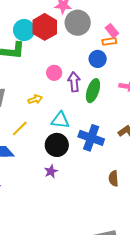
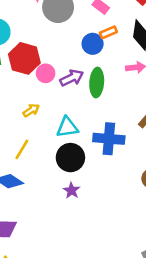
red hexagon: (45, 27) -> (24, 58), moved
orange rectangle: (109, 41) -> (108, 32), moved
purple arrow: (74, 82) -> (72, 78), turned 84

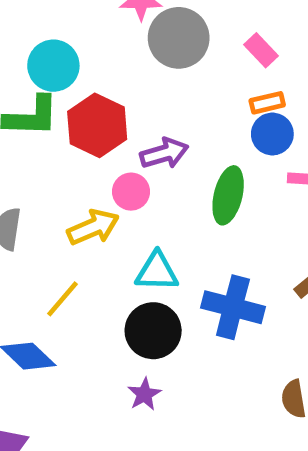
blue circle: (93, 44) -> (272, 134), moved
pink circle: (46, 73) -> (131, 192), moved
purple arrow: (72, 78) -> (164, 153), moved
yellow arrow: (31, 110) -> (93, 227), size x1.5

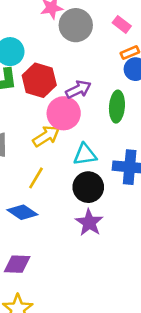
pink circle: (131, 192) -> (64, 113), size x1.6
purple star: (144, 394) -> (89, 223), size x1.5

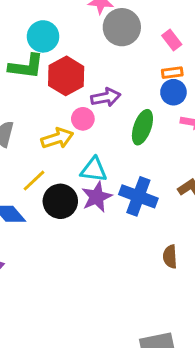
pink circle: (64, 113) -> (83, 119), size x0.6
black circle: (88, 187) -> (60, 201), moved
purple star: (89, 223) -> (97, 197), moved

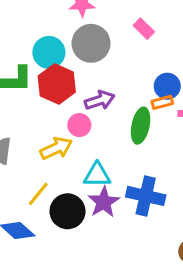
gray circle: (122, 27) -> (91, 43), moved
cyan circle: (43, 36) -> (49, 52), moved
pink rectangle: (172, 40) -> (144, 29), moved
orange rectangle: (172, 73) -> (162, 102), moved

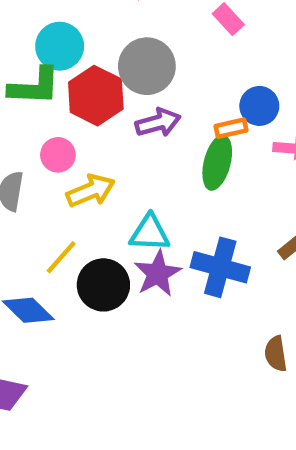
gray circle: (91, 43) -> (147, 66), moved
cyan circle: (49, 52) -> (60, 46), moved
orange rectangle: (162, 102) -> (231, 128), moved
pink circle: (79, 125) -> (58, 155), moved

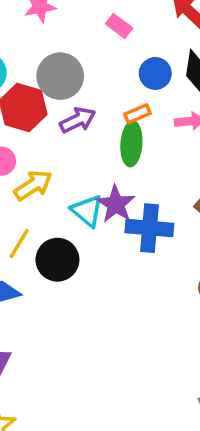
blue circle: (259, 106) -> (155, 73), moved
cyan triangle: (150, 233) -> (87, 211), turned 48
purple star: (158, 274) -> (116, 204), moved

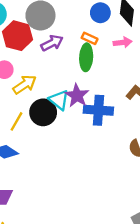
orange rectangle: (137, 114) -> (90, 38), turned 49
black circle: (57, 260) -> (43, 112), moved

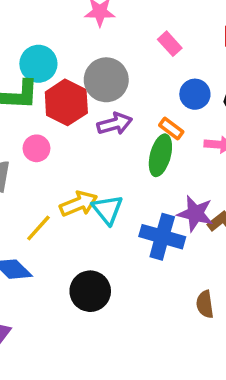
yellow arrow: (25, 85) -> (79, 204), moved
purple star: (77, 95) -> (195, 214), moved, turned -30
black circle: (43, 112) -> (90, 291), moved

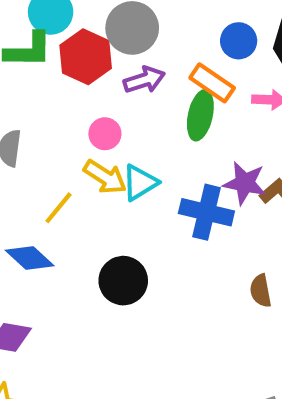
orange rectangle: (171, 129) -> (212, 83), size x1.5
pink circle: (36, 148) -> (105, 134), moved
yellow arrow: (79, 204) -> (105, 177), turned 57
cyan triangle: (107, 210) -> (140, 183), turned 40

